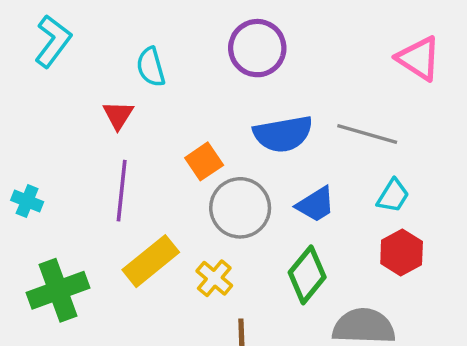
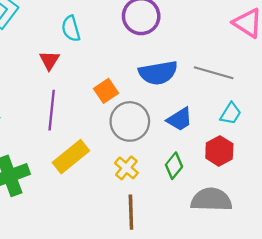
red hexagon: (402, 252) -> (219, 151), moved
green diamond: (307, 275) -> (174, 166), size x0.7
yellow cross: (214, 278) -> (126, 168), moved

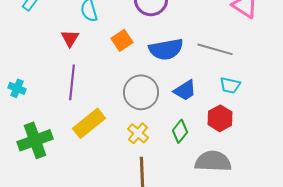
orange square: (106, 91) -> (122, 40), moved
cyan trapezoid: (231, 114) -> (230, 85), turned 70

